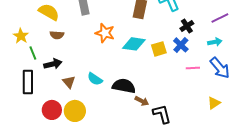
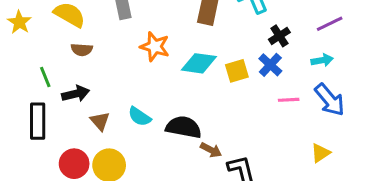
yellow star: (21, 36) -> (19, 22), moved

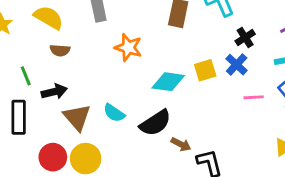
cyan diamond: (199, 63) -> (168, 82), moved
brown triangle: (100, 121) -> (77, 117), size x1.5
black semicircle: (184, 127) -> (155, 123), turned 136

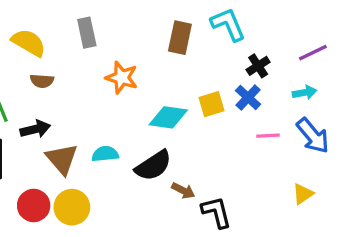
cyan semicircle: (114, 113) -> (105, 154), turned 140

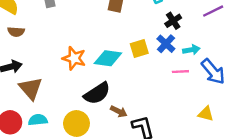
orange star: (122, 78) -> (74, 58), moved
cyan arrow: (305, 92) -> (191, 50), moved
cyan semicircle: (105, 154) -> (38, 120), moved
yellow triangle: (303, 194) -> (206, 114), turned 49
yellow circle: (72, 207) -> (76, 124), moved

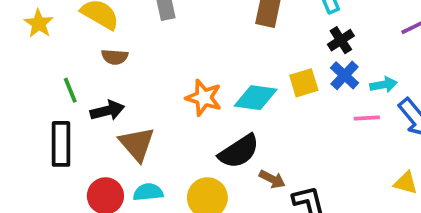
black cross: (173, 21) -> (341, 40), moved

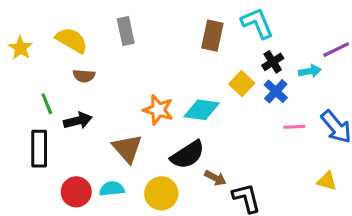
yellow square: (304, 83) -> (242, 84), moved, turned -30
cyan arrow: (383, 85) -> (310, 71), moved
brown triangle: (137, 144) -> (127, 149), moved

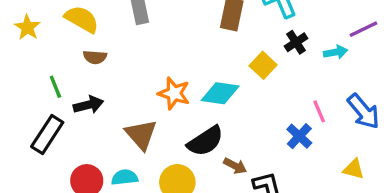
blue cross: (276, 91) -> (299, 136), moved
pink line: (294, 127) -> (319, 111), turned 70
black rectangle: (39, 149) -> (47, 135), turned 33

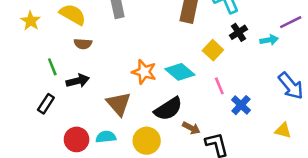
cyan diamond: (220, 93) -> (180, 72), turned 32
pink line: (319, 111) -> (219, 86), moved
black rectangle: (47, 135) -> (46, 104), size x0.7

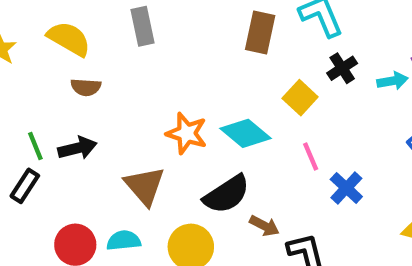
green line: (52, 67) -> (35, 146), moved

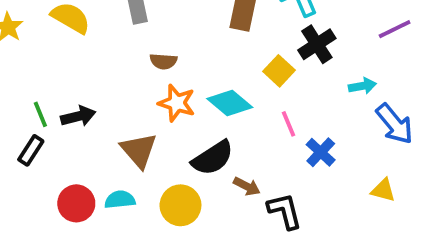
black cross: (342, 68) -> (317, 44), size x1.4
cyan arrow: (393, 81) -> (362, 86), moved
brown semicircle: (86, 87) -> (163, 61), moved

